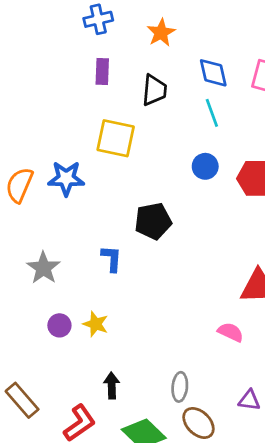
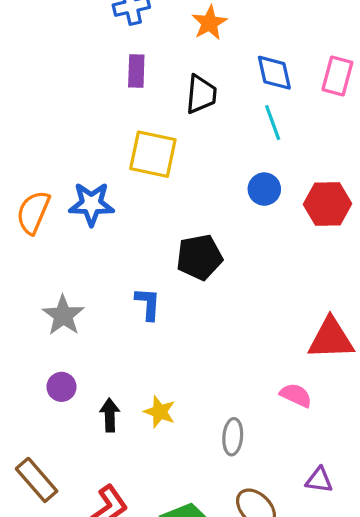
yellow star: (96, 324) -> (160, 412), moved
purple circle: (59, 325) -> (62, 387), moved
black arrow: (112, 386) -> (110, 415), moved
gray ellipse: (180, 387) -> (233, 437), moved

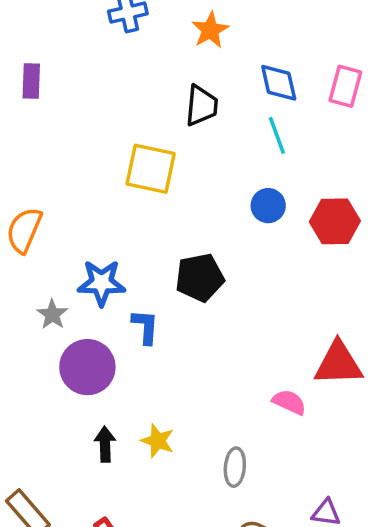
purple rectangle: (136, 71) -> (31, 81), moved
blue star: (91, 204) -> (101, 283), moved
gray star: (63, 315) -> (52, 314), moved, size x0.7
purple circle: (62, 387) -> (87, 367), moved, size x1.8
pink semicircle: (296, 395) -> (289, 402), moved

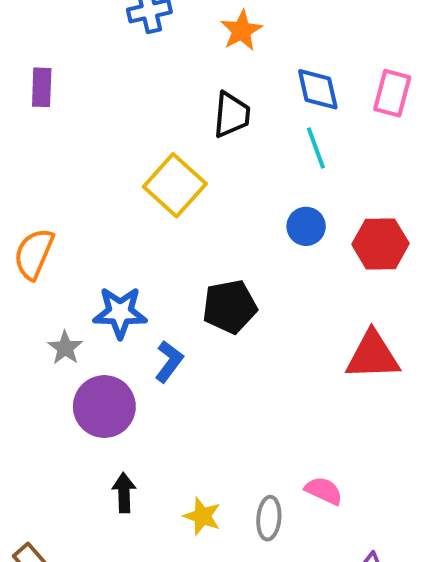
yellow square: (151, 169) -> (175, 185), turned 30
blue L-shape: (145, 327) -> (169, 361), turned 33
red triangle: (338, 364) -> (373, 356), moved
pink semicircle: (289, 402) -> (324, 491), moved
yellow star: (158, 441) -> (202, 516), moved

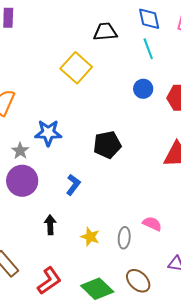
black trapezoid: (232, 115) -> (105, 32), turned -100
black pentagon: (230, 307) -> (107, 145), moved
blue L-shape: (169, 361) -> (73, 185), moved
purple circle: (104, 407) -> (22, 181), moved

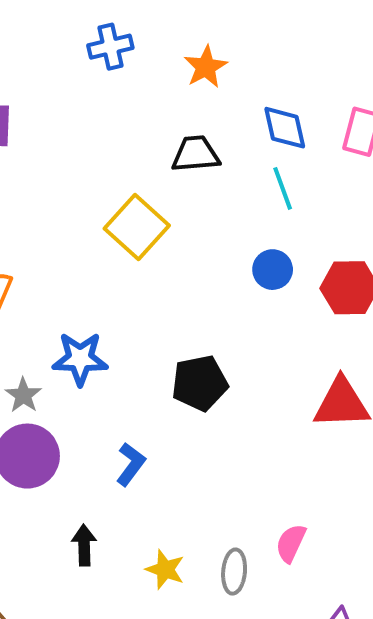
pink semicircle: (152, 224) -> (291, 543), turned -90

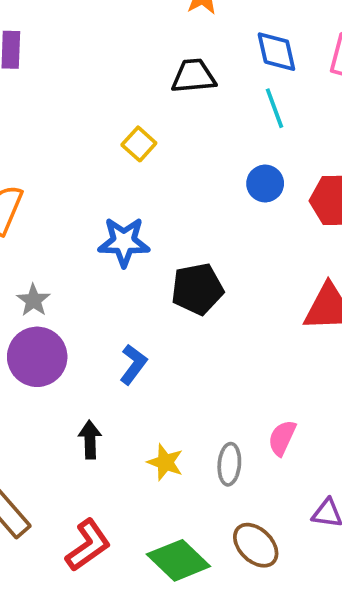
yellow square: (137, 227) -> (139, 144), size x0.6
blue star: (80, 359) -> (124, 242), moved

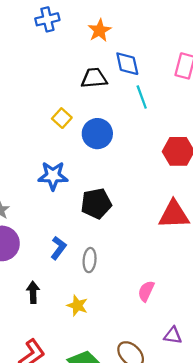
blue diamond: (276, 52) -> (127, 64), moved
blue circle: (265, 183) -> (97, 134), moved, size x1.4
gray ellipse: (229, 464) -> (90, 260), moved

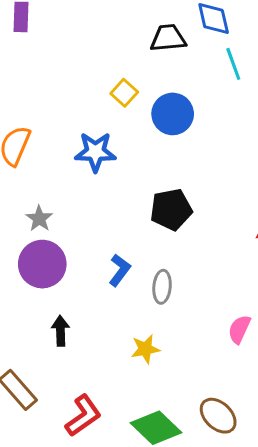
blue star: (53, 176) -> (95, 152), moved
black arrow: (33, 292) -> (60, 331), moved
yellow star: (77, 306) -> (145, 349), turned -30

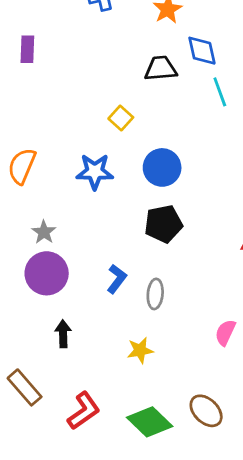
blue circle: (173, 114) -> (162, 167), moved

